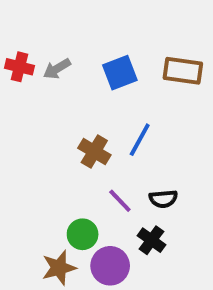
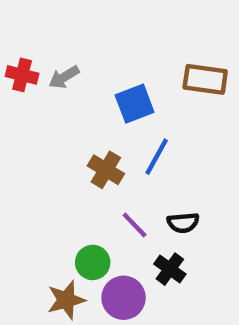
blue square: (120, 73) -> (135, 104), moved

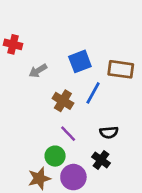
gray arrow: (64, 77) -> (38, 71), moved
brown rectangle: (205, 79) -> (121, 69), moved
purple line: (135, 225) -> (68, 134), moved

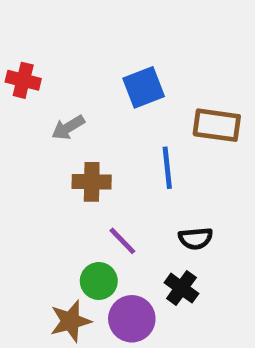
blue square: (80, 61) -> (144, 87), moved
blue line: (93, 93) -> (167, 168), turned -35
brown cross: (63, 101) -> (92, 182), moved, turned -30

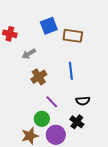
blue square: (144, 87) -> (49, 26), moved
brown rectangle: (217, 125) -> (73, 36), moved
brown cross: (92, 182) -> (39, 77), turned -35

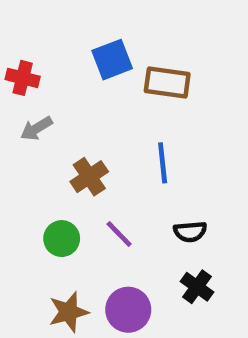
gray arrow: (29, 54) -> (36, 128), moved
green circle: (42, 119) -> (62, 239), moved
black cross: (77, 122) -> (197, 287), moved

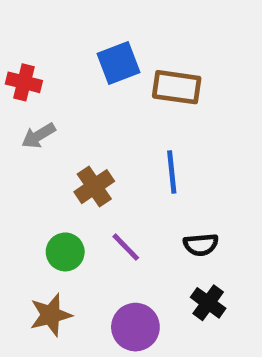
brown star: (69, 312) -> (51, 315), moved

